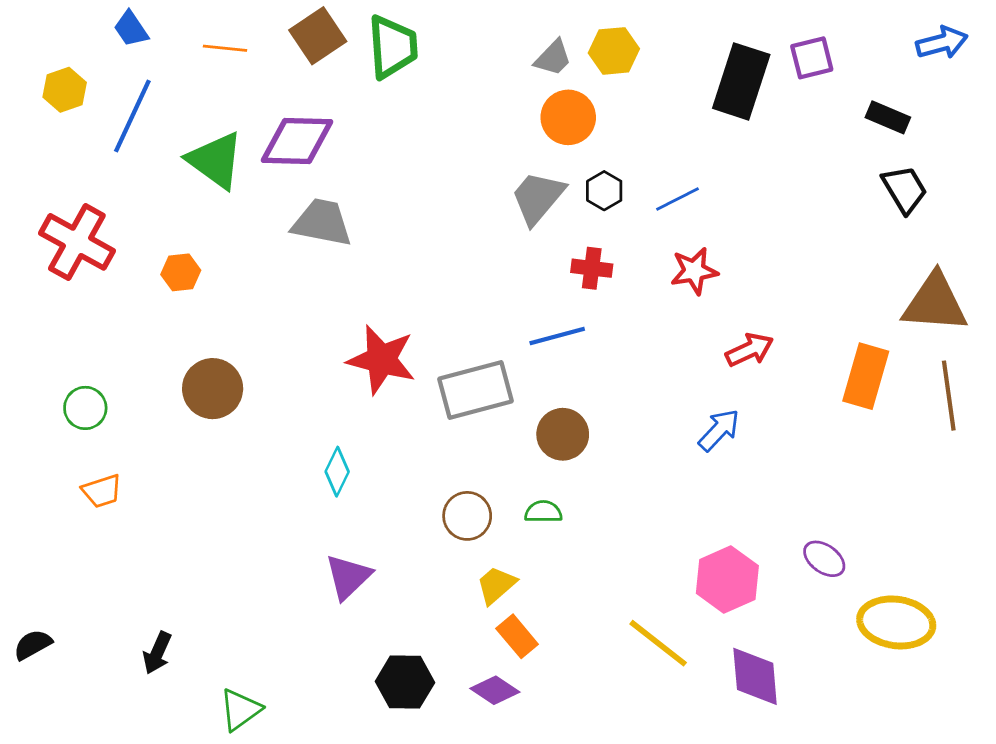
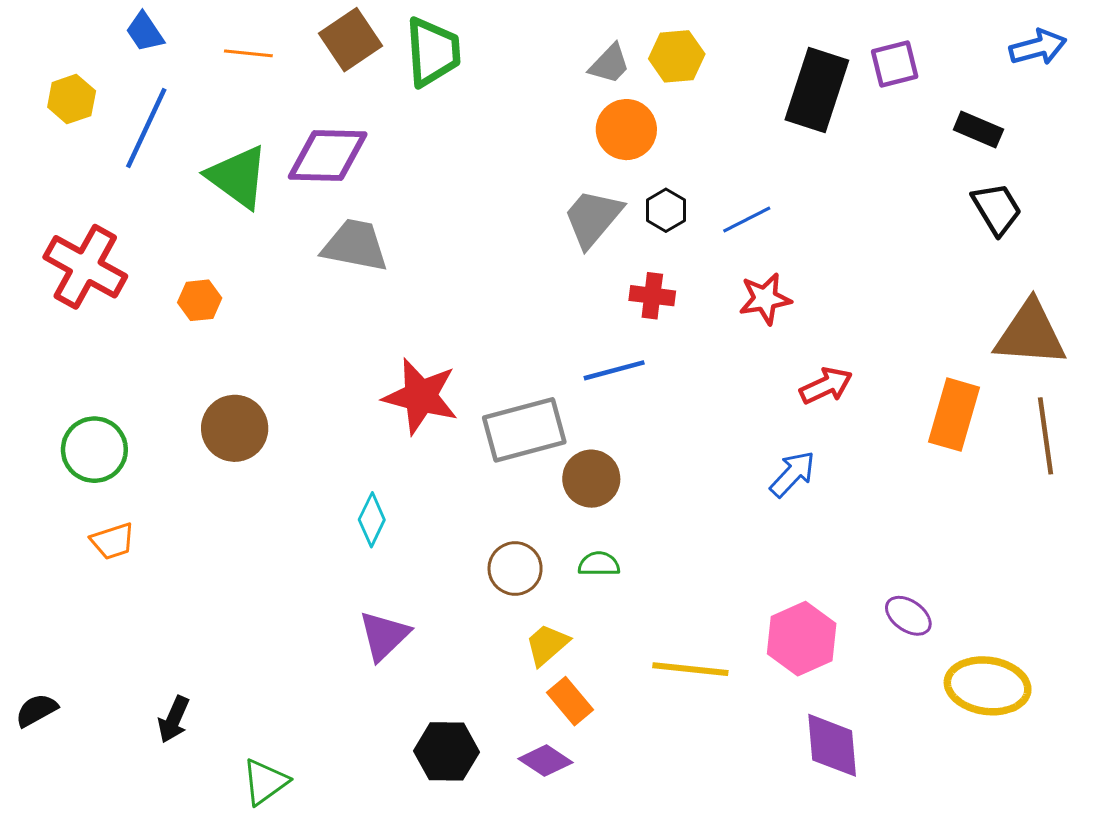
green circle: (85, 408) -> (94, 450), size x1.4
brown circle: (563, 434) -> (591, 479), moved
yellow line: (658, 643) -> (690, 669), moved, turned -32

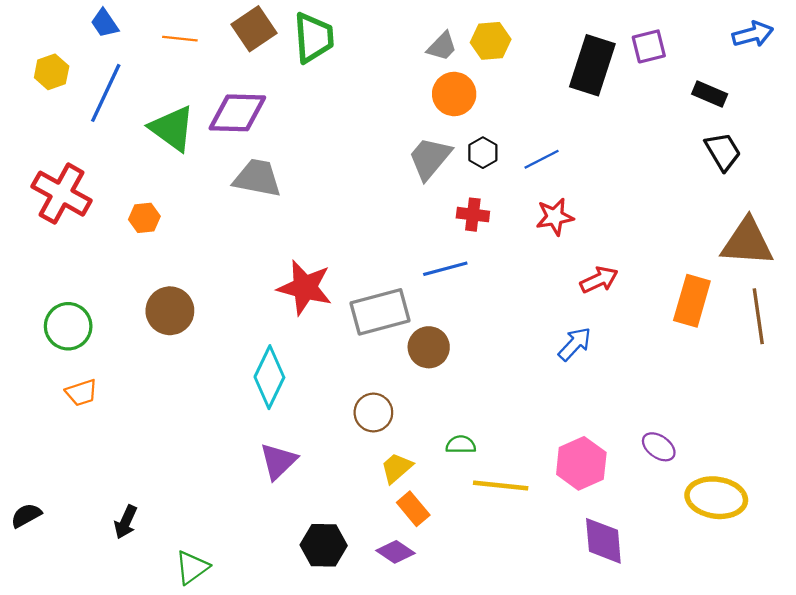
cyan diamond: (372, 520) -> (269, 377), size x1.6
green semicircle: (599, 564) -> (461, 445), moved

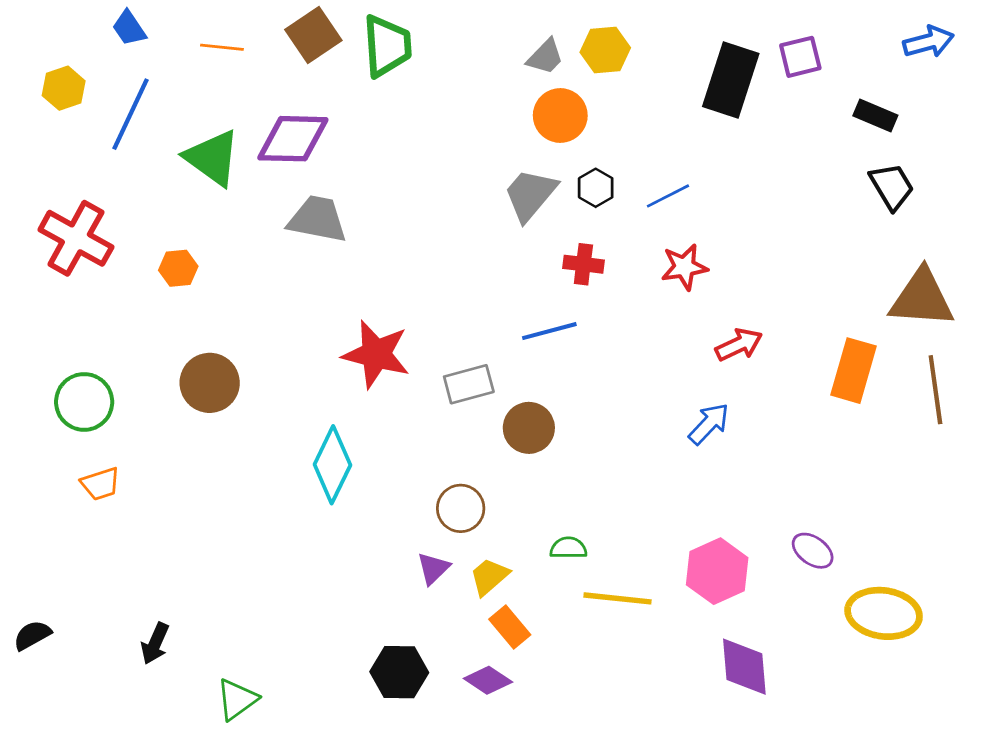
gray rectangle: (380, 312) -> (469, 384), size x0.7
purple triangle: (278, 461) -> (433, 568), moved, size x0.7

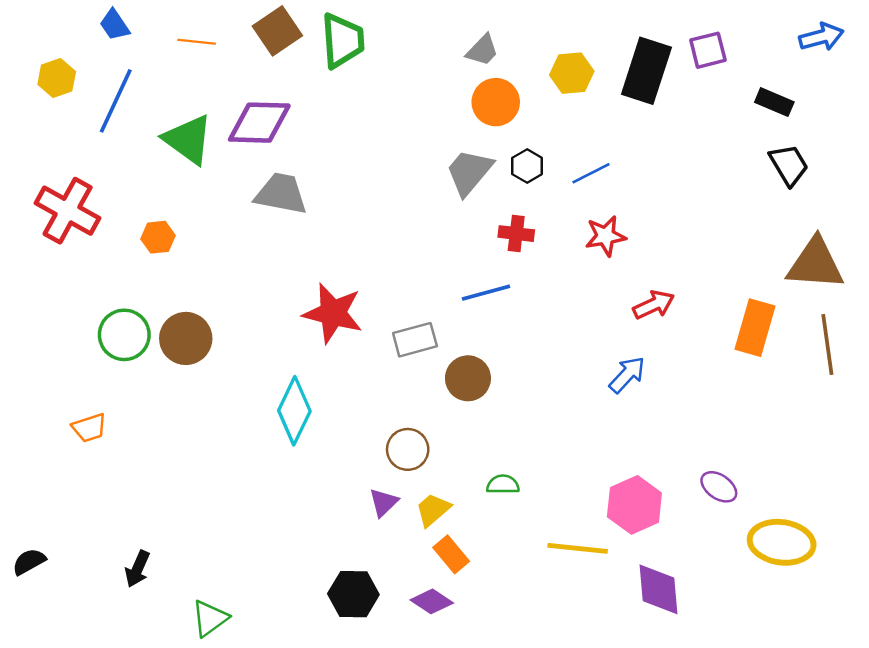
yellow hexagon: (605, 50) -> (572, 73), moved
green circle: (84, 402) -> (124, 335), moved
yellow line: (618, 598) -> (578, 548), moved

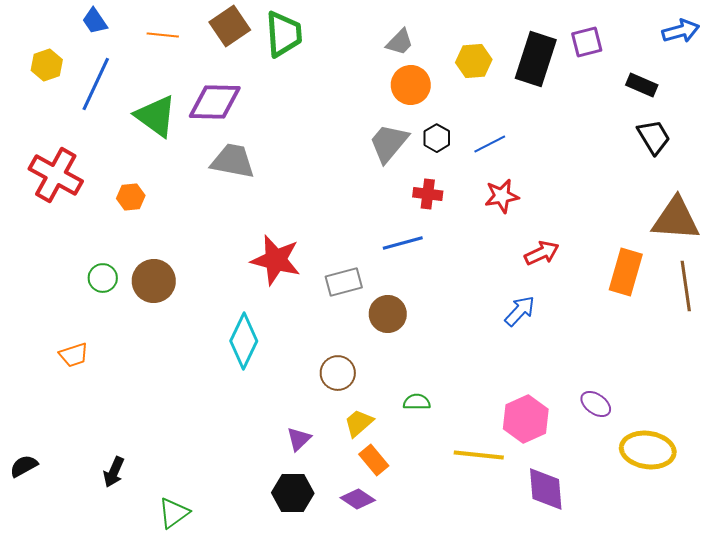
green circle: (124, 335) -> (103, 278), size x0.7
purple triangle: (384, 503) -> (299, 439), moved

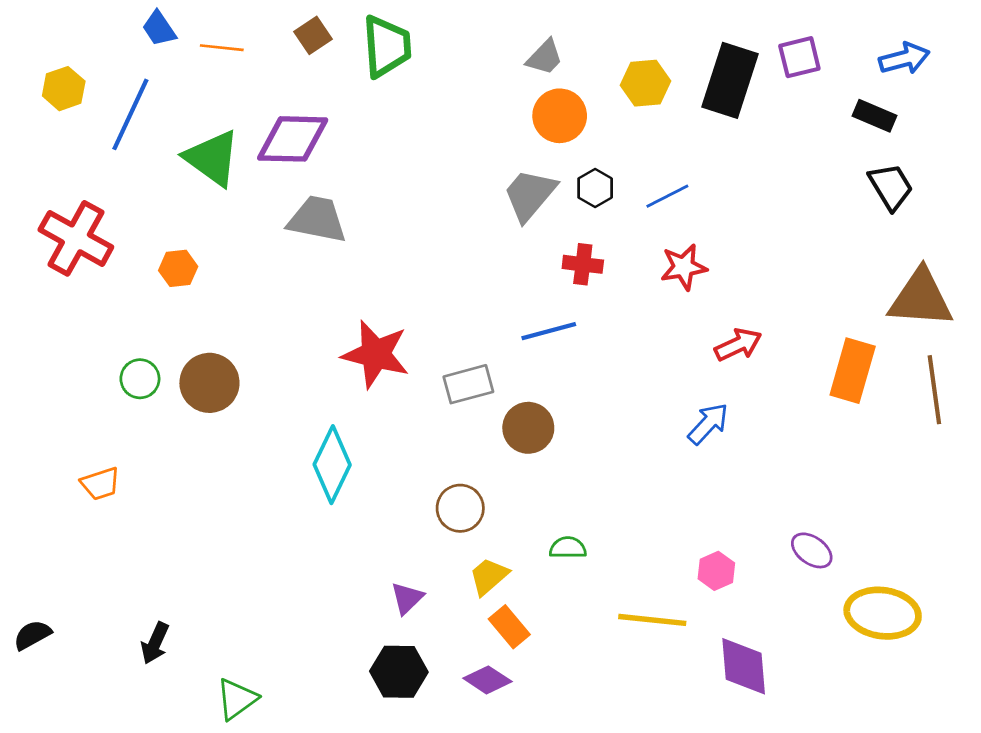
blue trapezoid: (95, 21) -> (159, 29), moved
brown square: (230, 26) -> (313, 35), size x0.7
blue arrow: (681, 31) -> (904, 59), moved
pink hexagon: (526, 419) -> (716, 571), size x0.6

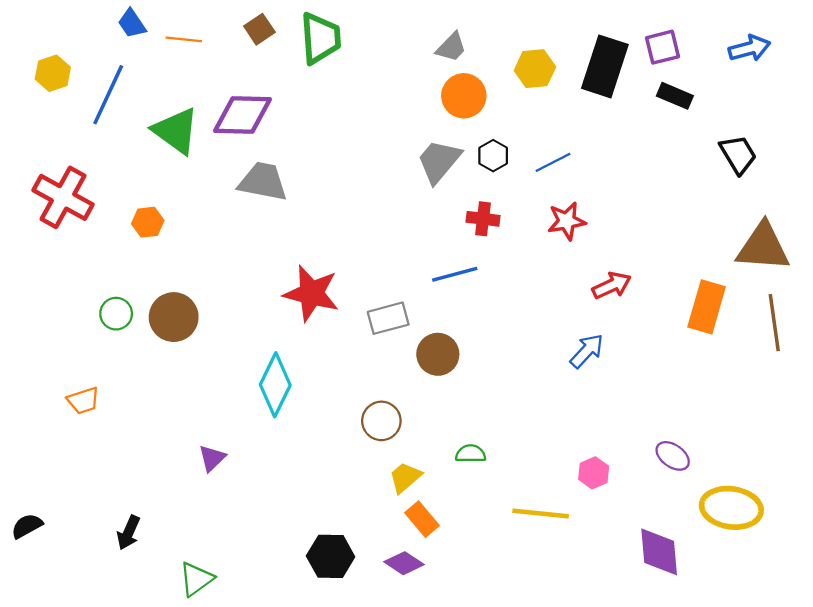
black rectangle: (874, 116) -> (675, 96), moved
purple triangle: (407, 598) -> (212, 458), moved
purple diamond: (744, 666) -> (659, 552), moved

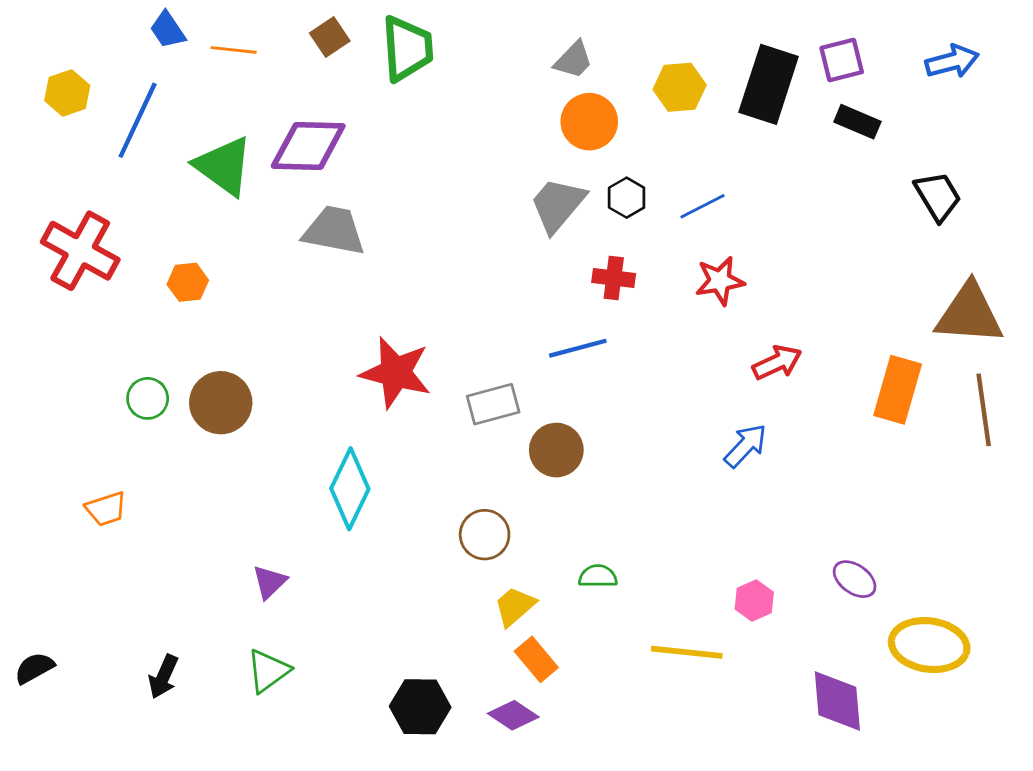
green triangle: (196, 579) -> (268, 671), moved

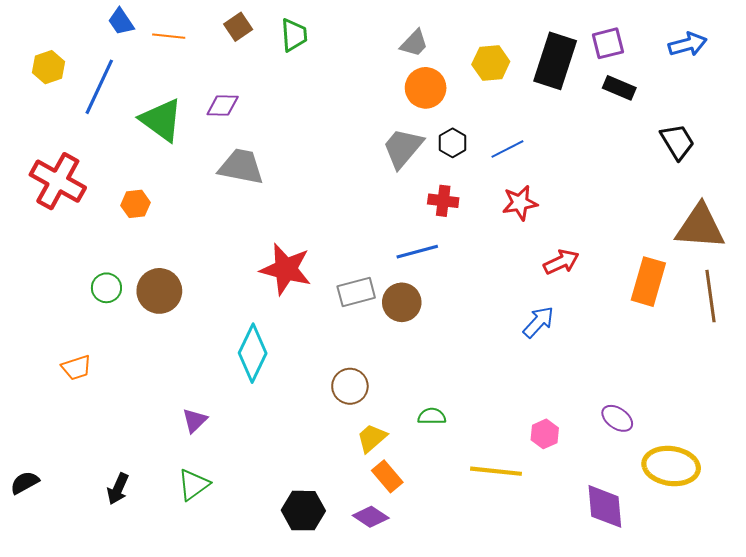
green trapezoid: (407, 49) -> (294, 35), size x0.7
purple diamond: (308, 146) -> (223, 105), size x0.6
brown circle: (556, 450) -> (402, 302), moved

